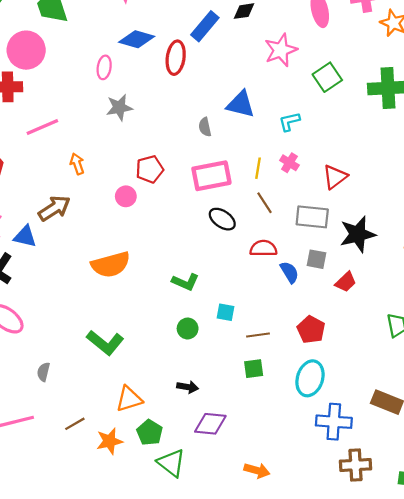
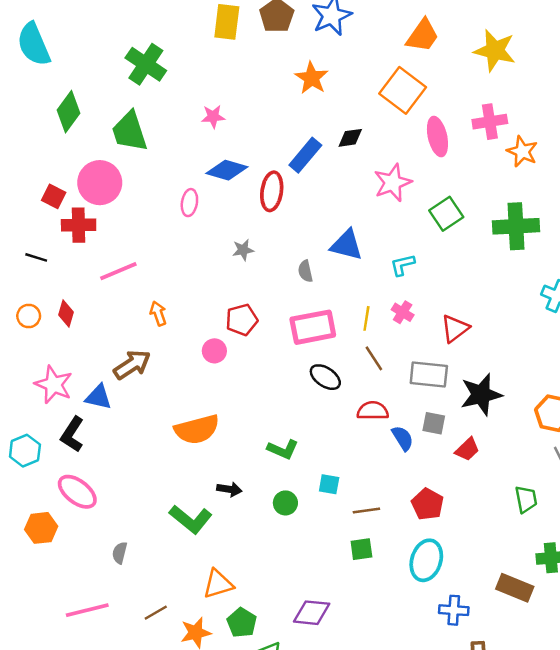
gray star: (119, 107) -> (243, 250), moved, size x0.7
black arrow: (188, 387) -> (229, 489), moved
blue cross: (334, 422) -> (454, 610), size x0.7

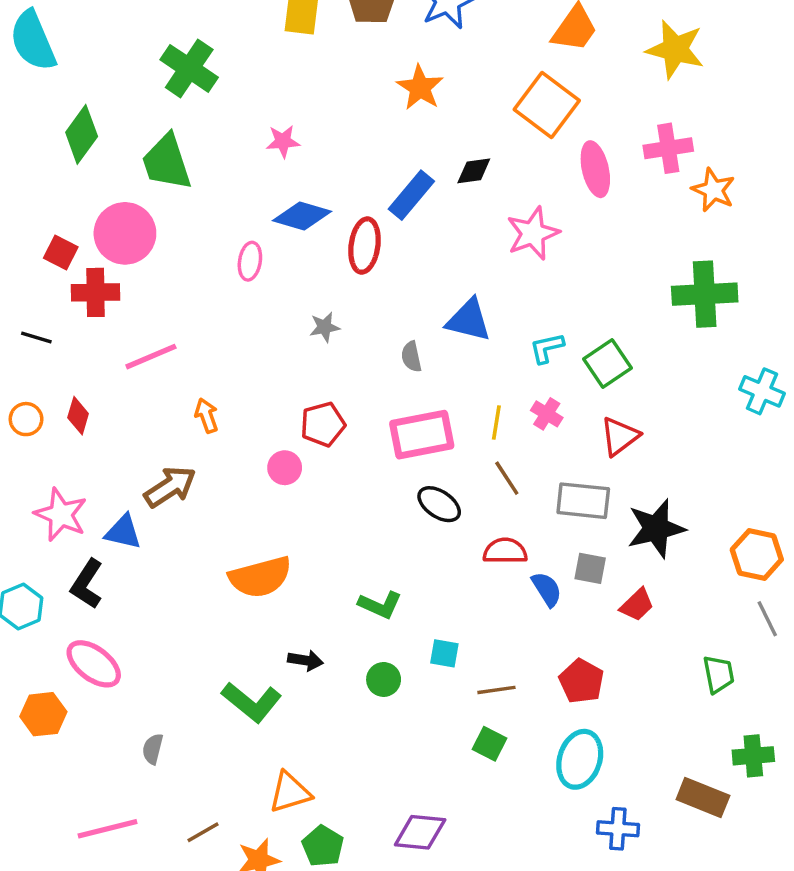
green square: (446, 214) -> (608, 364), moved
green square: (361, 549) -> (489, 744), turned 35

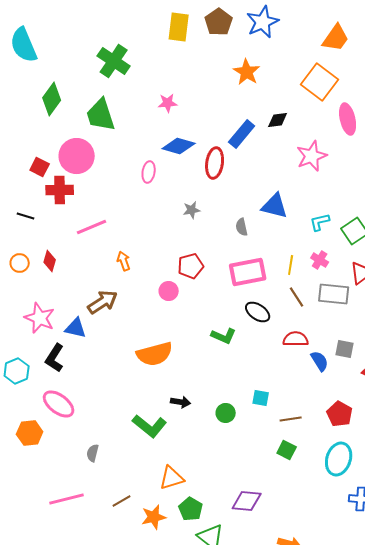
gray rectangle: (583, 501) -> (334, 294), moved
green L-shape: (380, 605) -> (224, 336), moved

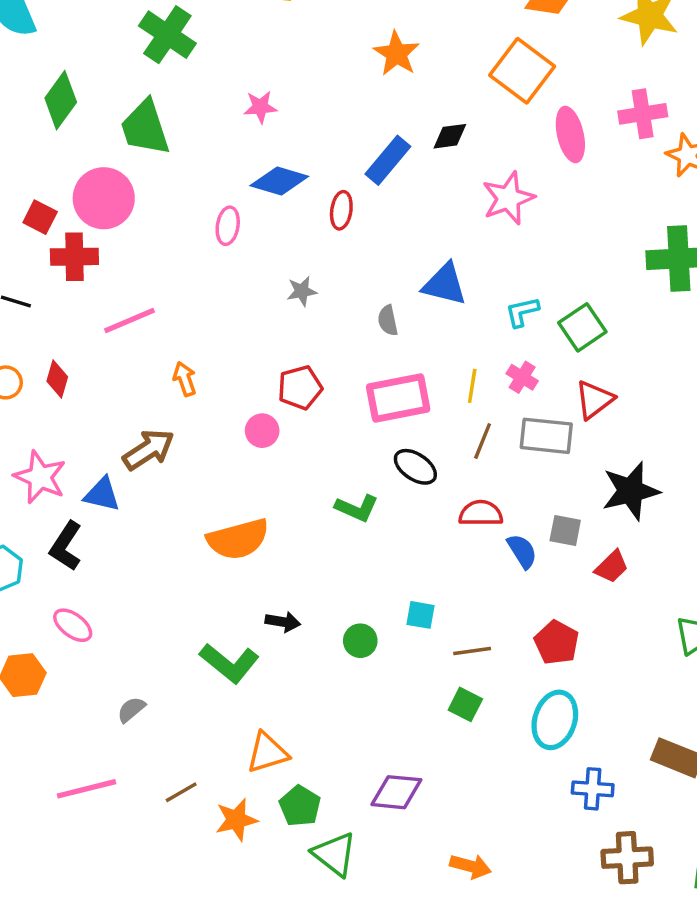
red ellipse: (215, 163) -> (341, 210), size x0.7
brown line: (297, 297) -> (483, 441), turned 55
pink ellipse: (59, 404) -> (73, 625), size x0.7
gray semicircle: (93, 453) -> (131, 710), turned 36

